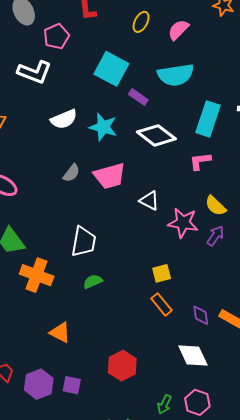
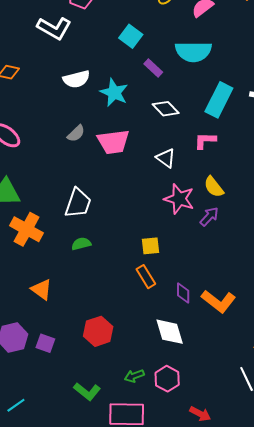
cyan square: (111, 69) -> (131, 36), size x0.7
white diamond: (156, 135) -> (166, 109), size x0.7
white triangle: (149, 201) -> (166, 158), moved
green arrow: (164, 404) -> (134, 376), turned 36

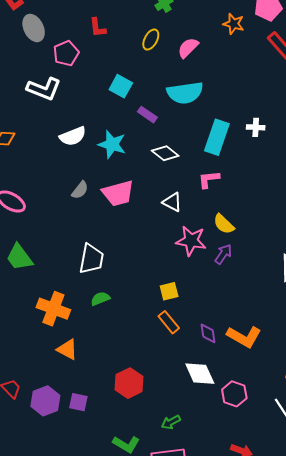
orange cross: (27, 229) -> (53, 309), moved
pink hexagon: (167, 379) -> (234, 394), moved

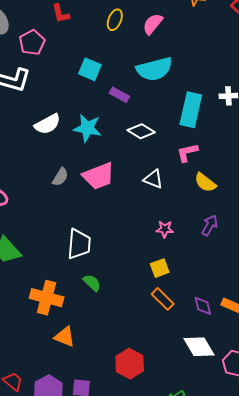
yellow semicircle: (224, 224) -> (205, 183), moved
pink star: (191, 241) -> (165, 229), moved, size x0.6
green semicircle: (100, 299) -> (92, 283), turned 72

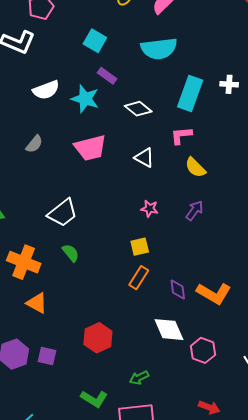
purple rectangle: (119, 95) -> (107, 76), moved
gray semicircle: (60, 177) -> (34, 144), moved
white trapezoid: (79, 244) -> (63, 213), turned 40
orange rectangle: (163, 299) -> (139, 278), turned 70

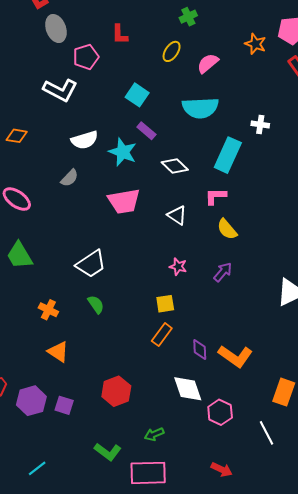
white cross: (229, 84) -> (260, 124), moved
gray semicircle: (34, 144) -> (70, 178), moved
orange cross: (24, 262) -> (48, 310), size x0.6

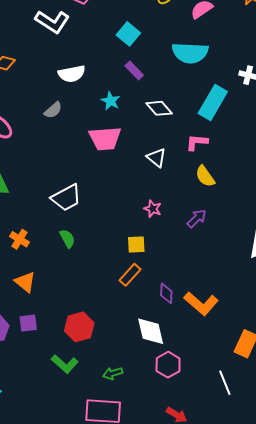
cyan star: (123, 152) -> (111, 101), moved, size x0.7
purple square: (64, 405) -> (28, 323), moved, turned -30
pink hexagon: (220, 412) -> (168, 365), moved
green L-shape: (108, 452) -> (65, 364), moved

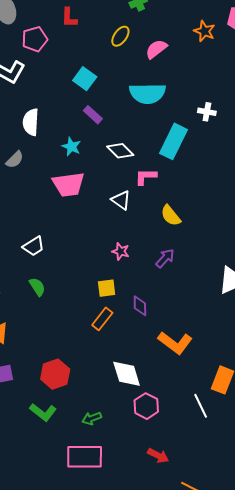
white semicircle: (72, 74) -> (31, 122), turned 108
pink L-shape: (197, 142) -> (146, 177), moved
white trapezoid: (66, 198) -> (34, 246), size x0.7
purple diamond: (166, 293) -> (140, 306), moved
white line: (225, 383) -> (201, 406), moved

